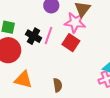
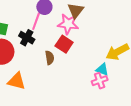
pink line: (49, 35) -> (36, 21), moved
brown semicircle: (58, 85) -> (50, 58), moved

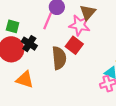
black cross: (27, 38) -> (29, 44), moved
brown semicircle: (50, 58) -> (59, 58), size x1.6

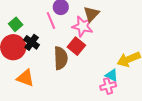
pink line: (48, 21) -> (51, 20), turned -48
green square: (13, 26) -> (16, 24), turned 32

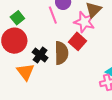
black cross: (32, 42) -> (40, 55), moved
orange triangle: (25, 78) -> (25, 72), turned 30

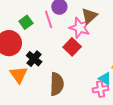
green square: (17, 18) -> (26, 22), moved
brown semicircle: (61, 53) -> (57, 84), moved

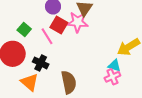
pink line: (49, 19) -> (47, 36), moved
red square: (72, 47) -> (59, 25), moved

